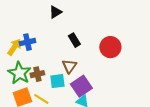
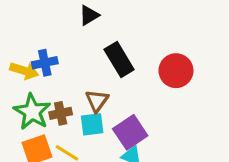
black rectangle: (74, 40) -> (119, 60), size x1.5
yellow arrow: (14, 47) -> (24, 71), turned 72
brown triangle: (69, 66) -> (97, 101), moved

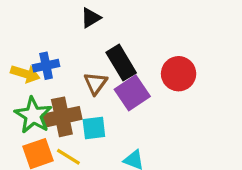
brown triangle: (97, 101) -> (96, 83), moved
brown cross: (61, 113) -> (62, 117), size x1.6
purple square: (130, 132) -> (132, 93), moved

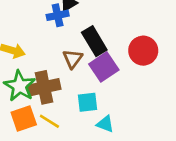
blue cross: (46, 66) -> (58, 15), moved
cyan square: (94, 128) -> (88, 102), moved

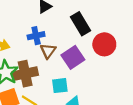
blue cross: (58, 15) -> (36, 36), moved
black rectangle: (94, 41) -> (80, 24), moved

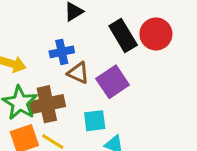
red circle: (104, 44) -> (156, 34), moved
brown triangle: (48, 51) -> (78, 73), turned -42

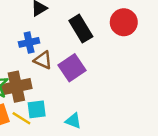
red circle: (156, 34) -> (124, 22), moved
cyan square: (95, 121) -> (37, 109), moved

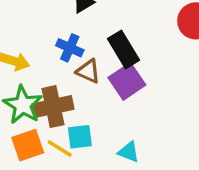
black rectangle: (81, 29) -> (124, 49), moved
blue cross: (29, 42) -> (70, 48), turned 36

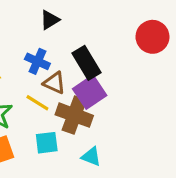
brown cross: (53, 107) -> (74, 115), moved, turned 32
yellow line: (60, 149) -> (37, 103), moved

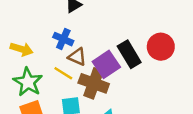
red circle: (152, 37) -> (161, 47), moved
black rectangle: (87, 63) -> (129, 54), moved

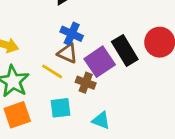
blue cross: (63, 39) -> (72, 34), moved
brown cross: (94, 83) -> (86, 83), size x0.6

